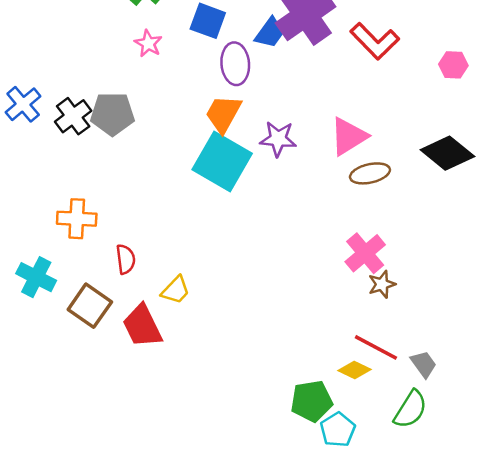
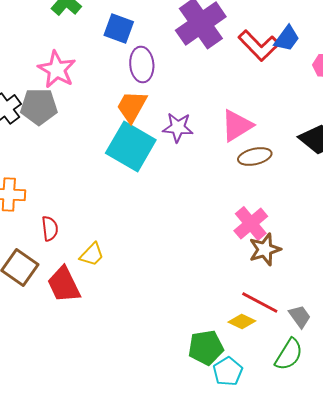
blue trapezoid: (270, 33) -> (287, 38), moved
pink star: (148, 43) -> (57, 70), moved, size x1.6
brown star: (382, 284) -> (265, 250), size x1.4

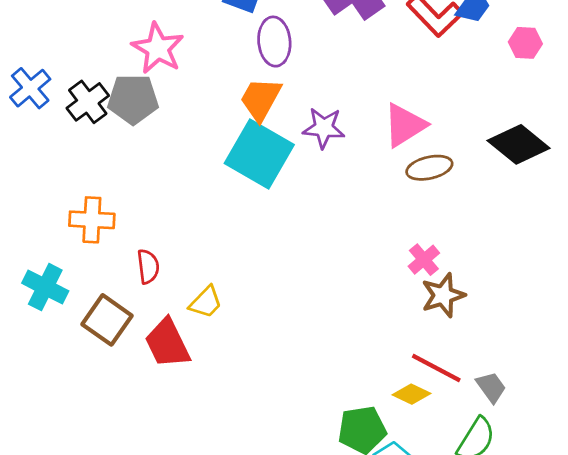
pink cross: (251, 224) -> (424, 260), size x0.7

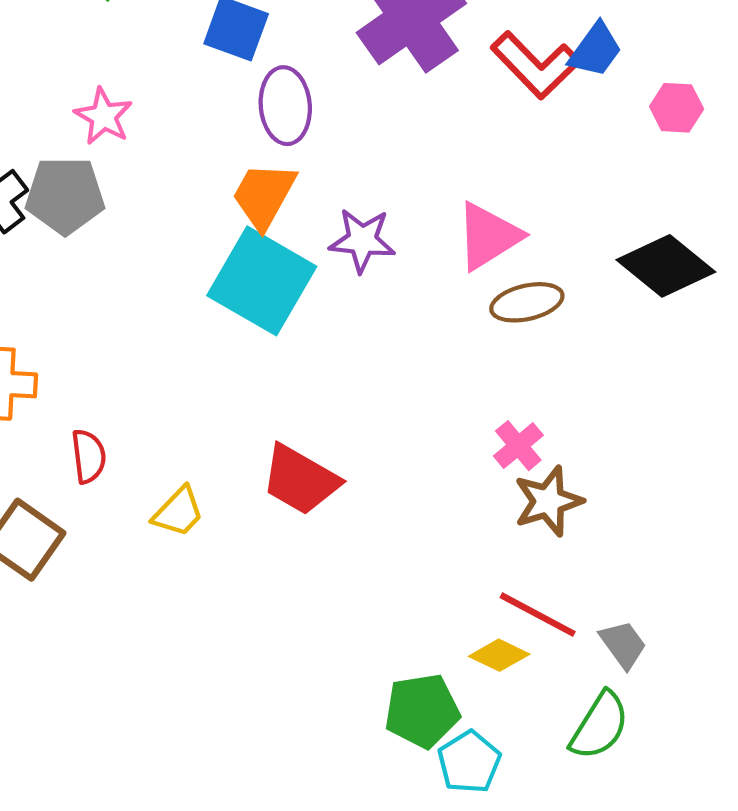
pink star: (158, 48) -> (104, 116), size x0.7
red trapezoid: (167, 343) -> (300, 480), moved, turned -34

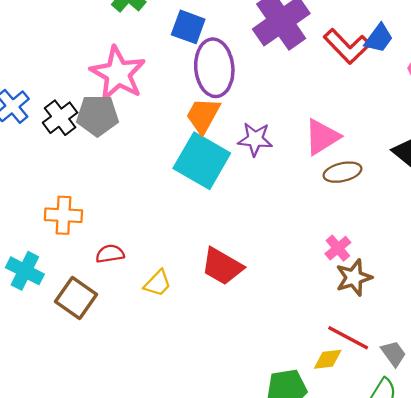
purple ellipse: (285, 106) -> (214, 68), size x1.4
pink star: (104, 116) -> (118, 73), size x1.8
red semicircle: (89, 456) -> (110, 254), turned -92
yellow diamond: (499, 655) -> (328, 359), turned -32

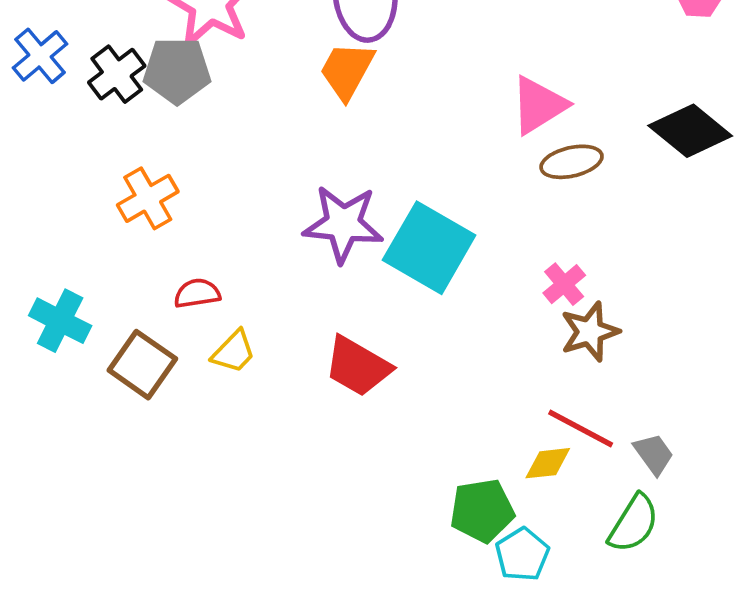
purple star: (255, 139) -> (343, 224), moved, size x1.4
cyan square: (202, 161) -> (429, 248), moved
orange cross: (63, 215) -> (148, 198), moved, turned -33
red trapezoid: (222, 266) -> (358, 366), moved
yellow trapezoid: (158, 283) -> (234, 352), moved

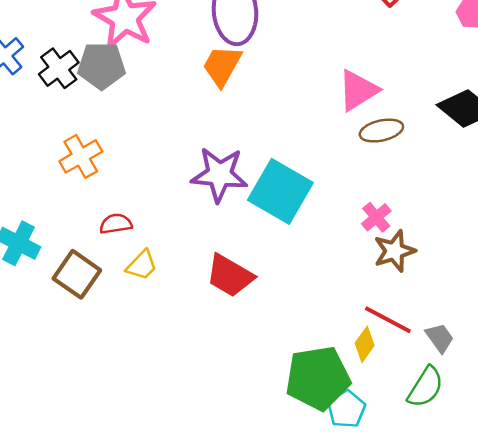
yellow diamond: (548, 463) -> (365, 344), turned -48
green pentagon: (482, 511) -> (318, 378), size x1.4

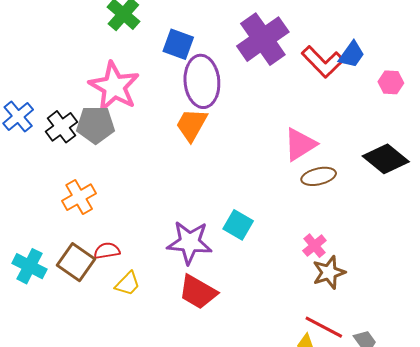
purple star: (219, 175) -> (190, 242), moved
cyan square: (280, 191) -> (238, 225), size x0.6
brown square: (77, 274) -> (76, 262), moved

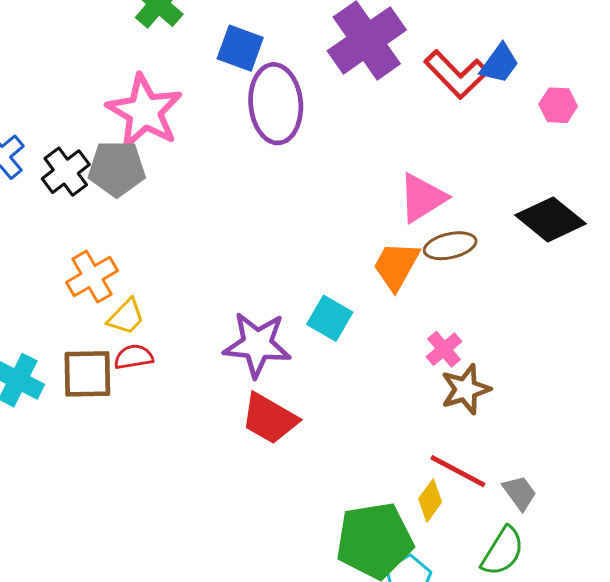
orange trapezoid: (192, 125) -> (396, 266), moved
brown square: (76, 262) -> (87, 374), turned -36
yellow trapezoid: (128, 284) -> (126, 317), moved

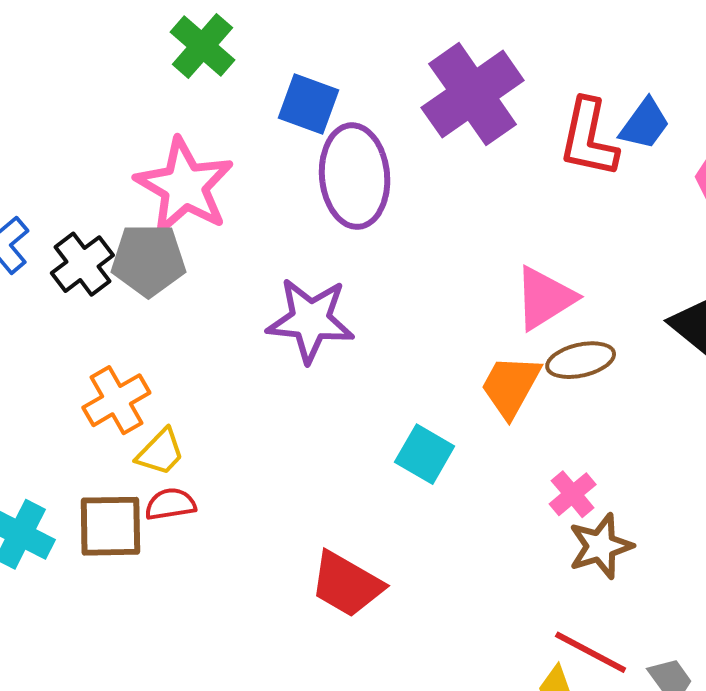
red L-shape: (456, 74) -> (589, 138), turned 56
purple star: (257, 345) -> (311, 320), moved

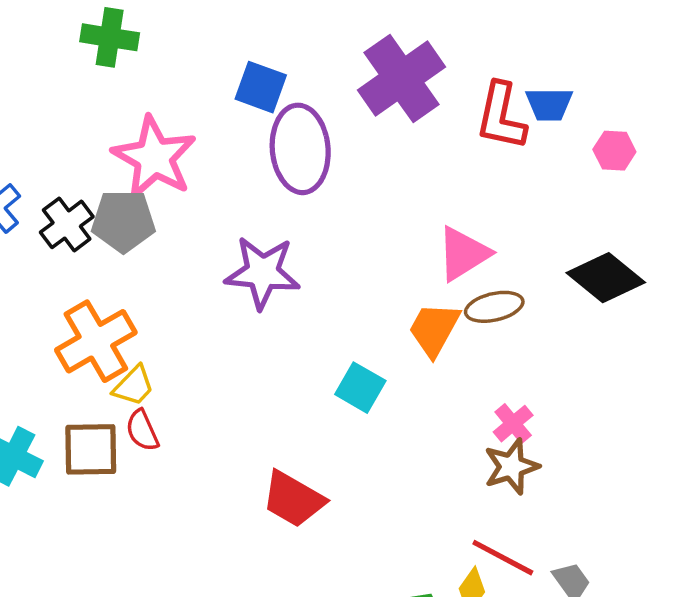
green cross: (202, 46) -> (110, 37), moved, turned -32
blue trapezoid: (645, 124) -> (549, 104), turned 54
orange cross: (116, 400) -> (96, 341), size x1.4
pink cross: (573, 494) -> (513, 424), moved
red semicircle: (170, 504) -> (142, 430), turned -105

